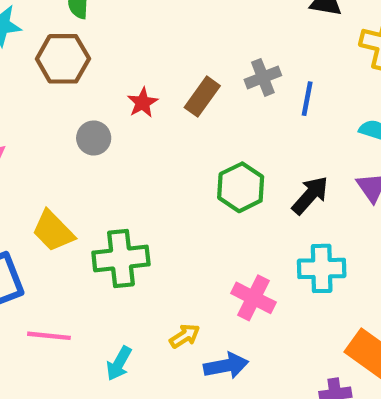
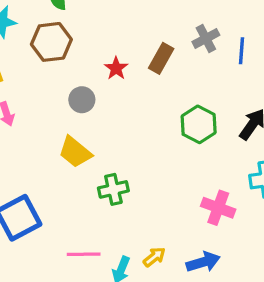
yellow trapezoid: (53, 231) -> (75, 152), moved
green cross: (121, 258) -> (113, 189), size x0.7
pink line: (49, 336) -> (84, 254), moved
yellow arrow: (185, 336) -> (154, 257), moved

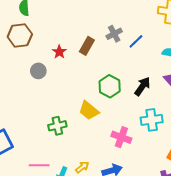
blue line: (242, 51) -> (136, 41), turned 42
yellow trapezoid: (75, 152) -> (89, 110), moved

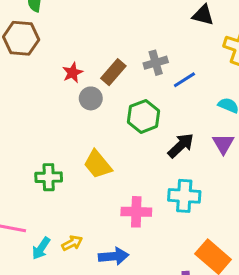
gray circle: (38, 71) -> (91, 98), moved
green hexagon: (110, 86) -> (144, 116), moved
pink cross: (121, 137) -> (136, 212), turned -30

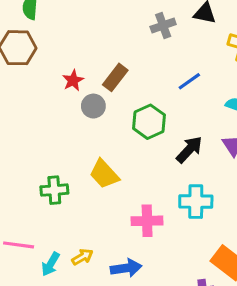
gray cross: (156, 63) -> (163, 25), moved

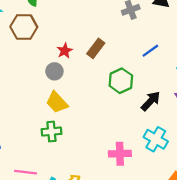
gray circle: (93, 106) -> (54, 71), moved
yellow trapezoid: (104, 174) -> (57, 102), moved
cyan cross: (196, 202) -> (156, 139), turned 30

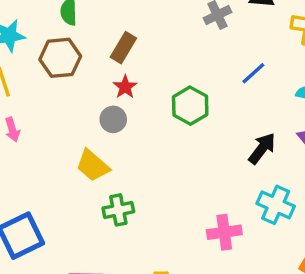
brown rectangle: (96, 48) -> (123, 48), moved
green hexagon: (121, 81) -> (190, 106), moved
yellow trapezoid: (57, 102) -> (93, 166), moved

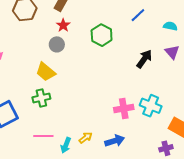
cyan cross: (276, 205) -> (151, 106), moved
green cross: (118, 210) -> (41, 98), moved

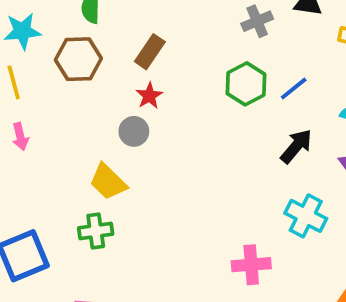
green hexagon: (102, 35) -> (246, 84), moved
black arrow: (144, 59) -> (296, 146), moved
cyan cross: (151, 106) -> (306, 216), moved

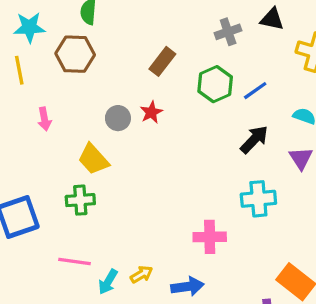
brown rectangle: (150, 52) -> (162, 61), moved
red star: (149, 96) -> (151, 112), moved
pink arrow: (20, 137) -> (44, 119), moved
cyan cross: (306, 216) -> (258, 199), turned -36

